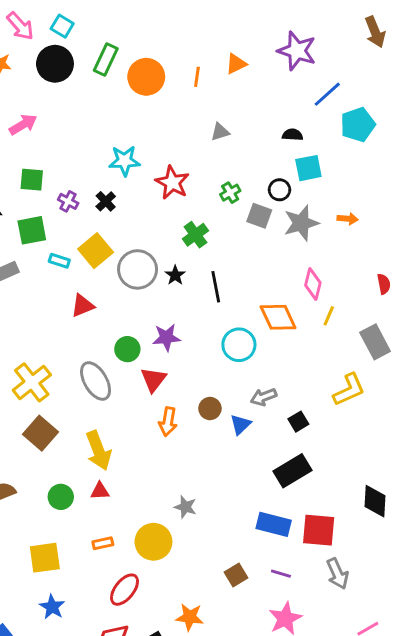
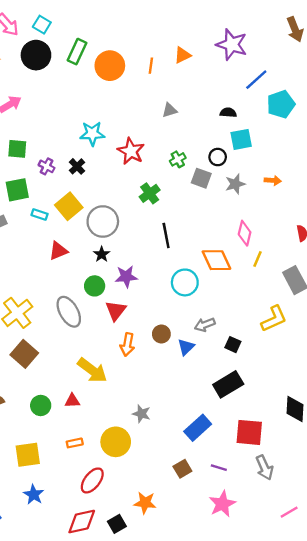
gray star: (301, 223) -> (235, 184), size x0.7
black star: (175, 275) -> (102, 254), moved
black square: (298, 422) -> (233, 345), turned -35
yellow arrow: (98, 451) -> (92, 370), moved, turned -32
blue rectangle: (274, 524) -> (198, 428), moved, turned -56

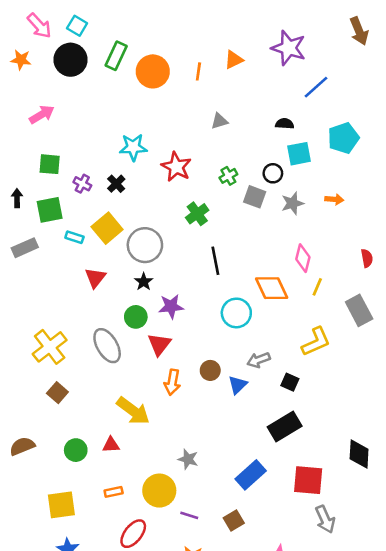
cyan pentagon: (281, 104) -> (343, 138), moved
red triangle: (58, 251) -> (95, 278), turned -30
yellow L-shape: (274, 319) -> (316, 342), moved
brown square: (24, 354) -> (57, 393), size x0.7
purple line: (219, 468) -> (189, 515), moved

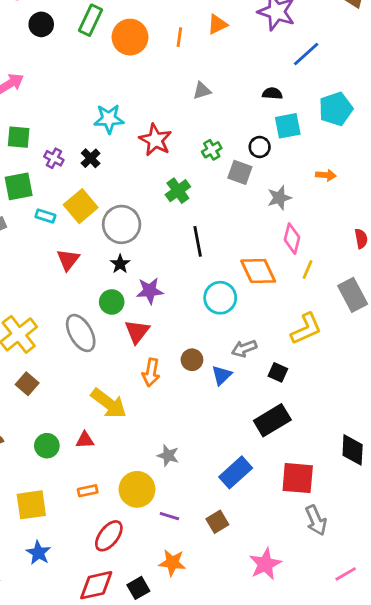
black circle: (71, 60) -> (41, 24), size x0.7
gray star: (292, 203) -> (279, 198), moved

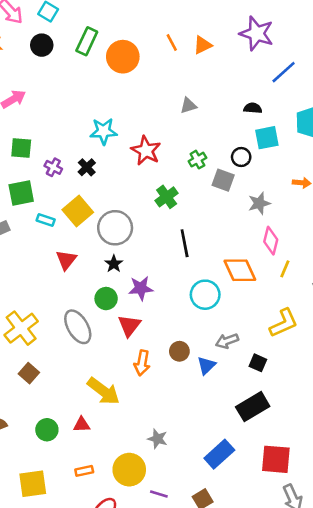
orange line: (179, 37) -> (172, 42), moved, turned -36

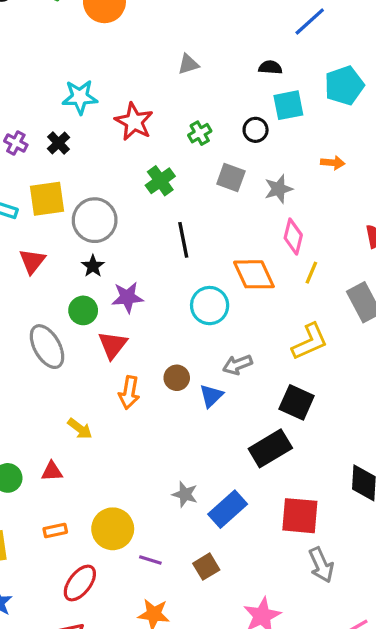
gray square: (223, 180) -> (231, 177), moved
yellow square: (78, 211) -> (47, 199), turned 32
black square: (258, 363) -> (297, 402), moved, size x1.5
yellow arrow: (103, 391) -> (80, 429), size x0.6
gray star: (158, 439) -> (185, 494), moved

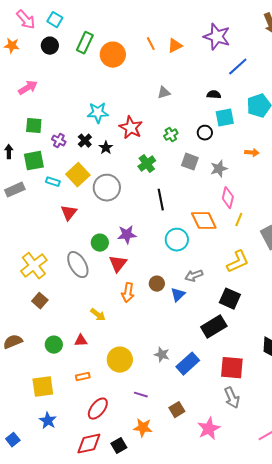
yellow square: (47, 199) -> (78, 175), turned -35
black star: (93, 266) -> (106, 148), moved
yellow circle: (113, 529) -> (120, 360), moved
gray arrow: (321, 565) -> (232, 398), moved
brown square: (206, 567) -> (177, 410), moved

